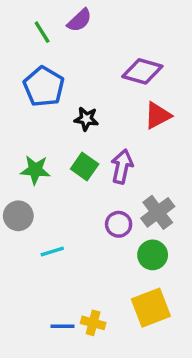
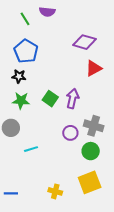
purple semicircle: (79, 20) -> (47, 12), turned 49
black star: (86, 119) -> (19, 76), moved
gray cross: (158, 212) -> (94, 126), turned -36
blue line: (62, 326) -> (11, 193), moved

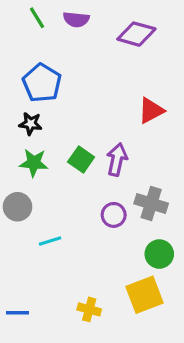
green line: (25, 19) -> (37, 18), moved
purple diamond: (85, 42) -> (136, 34), moved
green circle: (91, 151) -> (159, 254), moved

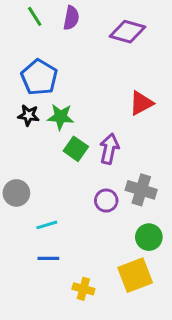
purple semicircle: (76, 19) -> (71, 18), turned -85
green star: (34, 163) -> (61, 117), moved
blue line: (17, 313) -> (48, 258), moved

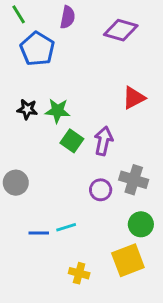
green line: (35, 16) -> (19, 14), moved
blue pentagon: (39, 77) -> (37, 49), moved
cyan line: (47, 225) -> (66, 227), moved
blue line: (48, 258) -> (39, 233), moved

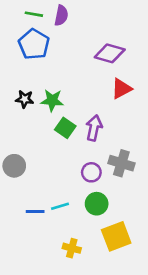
green line: (19, 14) -> (34, 14), moved, turned -48
purple diamond: (121, 30) -> (110, 53), moved
green circle: (141, 224) -> (97, 204), moved

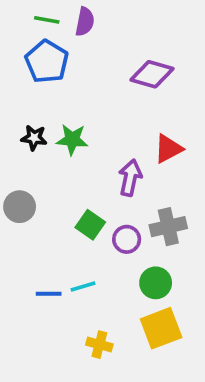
red triangle: (121, 89) -> (168, 149), moved
green square: (65, 128) -> (90, 225), moved
gray cross: (121, 163) -> (168, 227), turned -30
gray circle: (14, 166) -> (20, 207), moved
green circle: (97, 204) -> (156, 283), moved

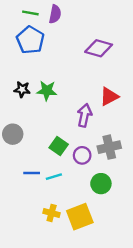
cyan line: (83, 286) -> (54, 177), moved
blue line: (49, 294) -> (32, 173), moved
yellow square: (161, 328) -> (80, 217), moved
yellow cross: (99, 345) -> (52, 213), moved

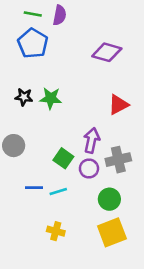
purple arrow: (84, 115) -> (92, 140), moved
yellow square: (80, 217) -> (112, 232), moved

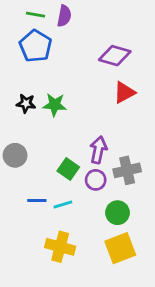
red triangle: (118, 105) -> (124, 92), moved
yellow cross: (56, 231) -> (60, 247), size x1.5

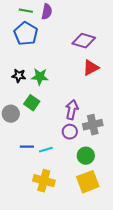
green square: (68, 169) -> (32, 103), moved

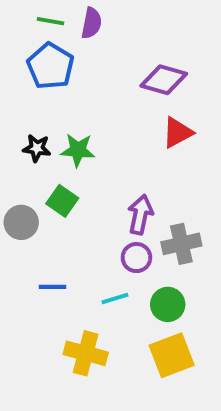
cyan line: (46, 150) -> (115, 299), moved

